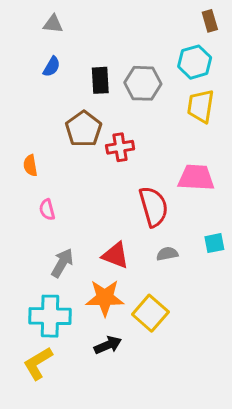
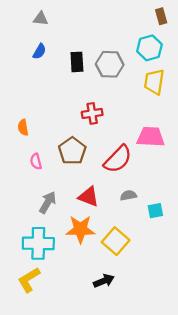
brown pentagon: (84, 129) -> (72, 151), moved
red semicircle: (154, 207) -> (118, 159), turned 60
cyan square: (214, 243) -> (155, 211), moved
black arrow: (108, 345) -> (104, 281), moved

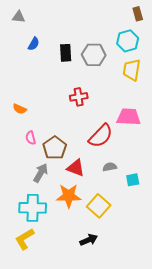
gray triangle: (41, 19) -> (19, 17), moved
orange semicircle: (23, 127) -> (20, 109), turned -56
brown pentagon: (72, 151) -> (55, 148), moved

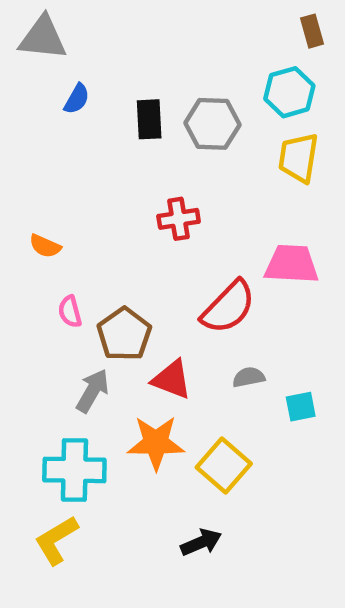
gray triangle: (19, 17) -> (43, 38), size x1.6

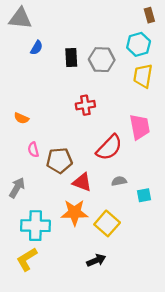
pink trapezoid: (292, 264) -> (140, 127), turned 76
brown pentagon: (124, 334) -> (59, 160), turned 30
gray arrow: (93, 391) -> (17, 188), moved

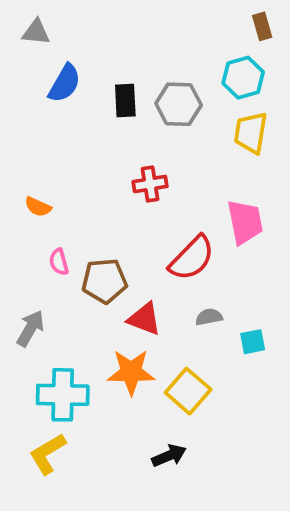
gray triangle: (20, 18) -> (36, 32), size x0.7
blue semicircle: (37, 48) -> (65, 83), size x1.5

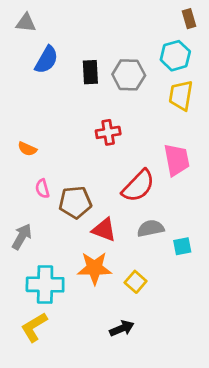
gray semicircle: (209, 317) -> (151, 228), size x1.4
yellow square: (188, 391) -> (136, 282), size x0.7

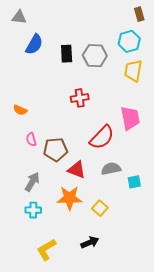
gray arrow: (22, 237) -> (32, 182), moved
cyan cross: (45, 285) -> (33, 210), size x0.6
yellow L-shape: (34, 327) -> (46, 249), moved

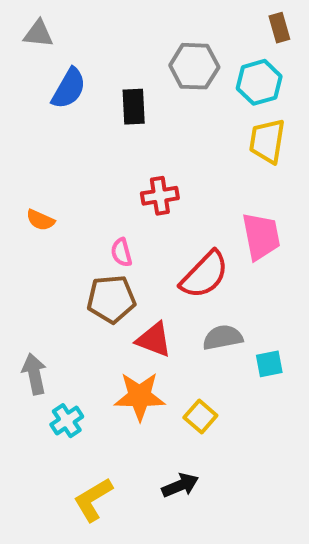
gray hexagon: (95, 56) -> (194, 66), moved
pink semicircle: (31, 139) -> (121, 252), moved
gray arrow: (32, 182) -> (34, 374), moved, turned -42
cyan cross: (33, 210) -> (67, 421), turned -35

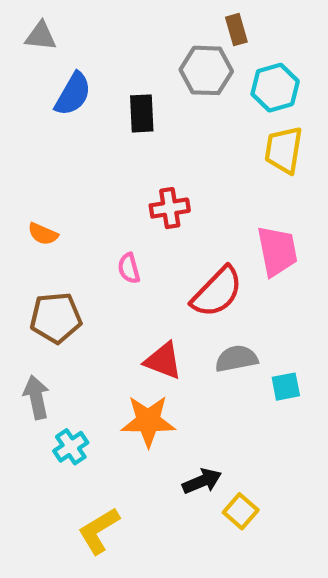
brown rectangle: (279, 28) -> (236, 30), moved
brown pentagon: (111, 299) -> (56, 318), moved
yellow square: (200, 417) -> (241, 511), moved
black arrow: (180, 485) -> (202, 481), moved

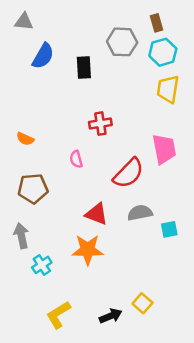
brown rectangle: (236, 30) -> (156, 23), moved
black arrow: (202, 481) -> (111, 316), moved

